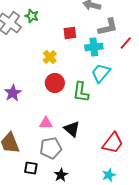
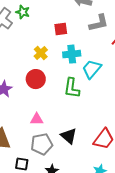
cyan cross: (94, 47) -> (72, 54), moved
red circle: (55, 83) -> (36, 79), moved
black triangle: (72, 129) -> (69, 136), moved

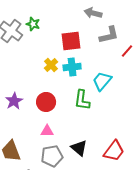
red square: (61, 29) -> (71, 41), size x1.5
cyan cross: (72, 54) -> (72, 67), moved
red circle: (36, 79) -> (46, 102), moved

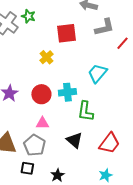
cyan cross: (72, 67) -> (67, 92), moved
green L-shape: (82, 100) -> (85, 111), moved
gray pentagon: (52, 156) -> (34, 145), moved, turned -30

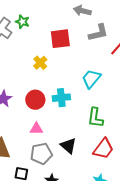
green L-shape: (85, 111) -> (95, 118), moved
gray pentagon: (34, 145) -> (41, 154), moved, turned 30

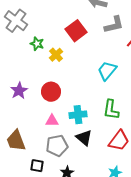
green star: (22, 22) -> (37, 44), moved
red square: (60, 39) -> (76, 31), turned -30
cyan cross: (61, 98) -> (78, 115), moved

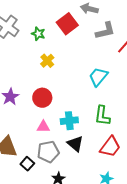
red square: (76, 31) -> (67, 24), moved
green star: (37, 44) -> (38, 34), moved
black square: (37, 166) -> (27, 164), moved, turned 32

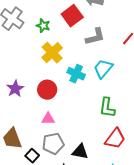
gray L-shape: (105, 31) -> (95, 37), moved
yellow cross: (47, 61) -> (52, 53), size x1.5
cyan cross: (69, 121) -> (76, 74), moved, turned 30
black triangle: (75, 144) -> (80, 152), moved, turned -30

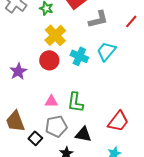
red circle: (47, 90) -> (49, 60), moved
green L-shape: (107, 108) -> (75, 102), moved

